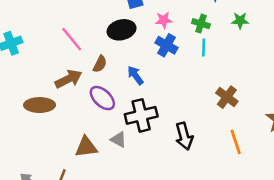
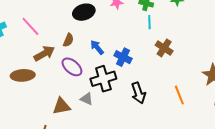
pink line: (72, 39) -> (30, 26), moved
blue cross: (166, 45) -> (123, 57), moved
brown cross: (227, 97) -> (164, 48), moved

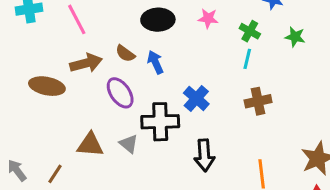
brown semicircle: (68, 40) -> (125, 53), turned 88
blue arrow: (97, 47) -> (155, 62), moved
brown cross: (164, 48) -> (258, 101), turned 30

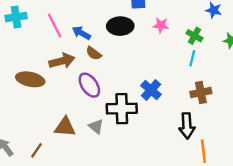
blue arrow: (155, 62) -> (81, 33), moved, turned -36
black arrow: (204, 155) -> (187, 126), moved

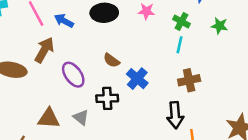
brown semicircle: (94, 53) -> (111, 60), moved
brown arrow: (62, 61) -> (44, 50), turned -45
black cross: (122, 109) -> (107, 98), size x0.7

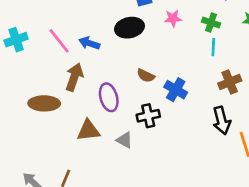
purple ellipse: (73, 75) -> (109, 97), turned 30
brown triangle: (49, 118) -> (88, 130), moved

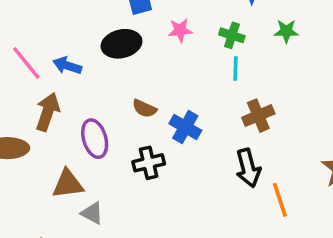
gray triangle: (124, 140) -> (92, 213), moved

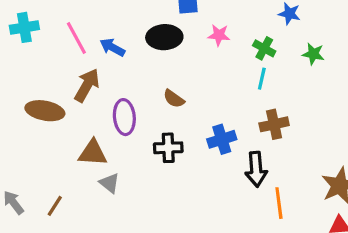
blue cross: (185, 127) -> (222, 139), moved, turned 32

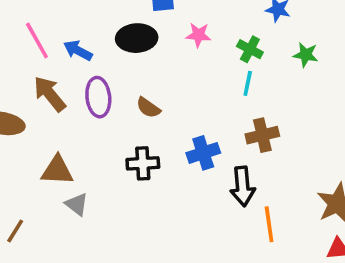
brown arrow: (87, 85) -> (50, 94), turned -68
purple ellipse: (124, 117) -> (98, 97), moved

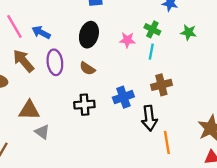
pink star: (198, 35) -> (127, 40), moved
black ellipse: (137, 38) -> (89, 35), moved, turned -70

